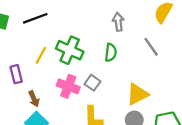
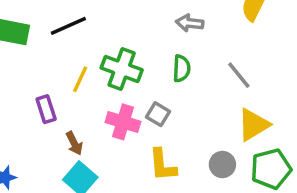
gray arrow: (118, 22) -> (190, 23), turned -72
gray line: (151, 47) -> (239, 75), moved
yellow triangle: (137, 94) -> (253, 125), moved

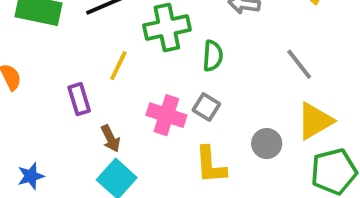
green semicircle: (182, 68) -> (213, 56), moved
green cross: (122, 69) -> (167, 28), moved, turned -33
gray circle: (222, 165) -> (267, 144), moved

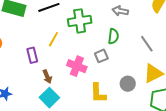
green semicircle: (213, 56) -> (113, 36), moved
gray square: (206, 107) -> (101, 56), moved, turned 32

